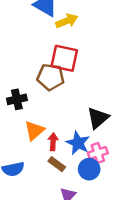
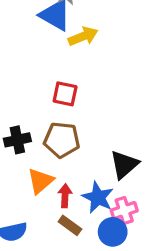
red square: (64, 58) -> (65, 94), moved, size x0.7
brown pentagon: (51, 77) -> (62, 140), moved

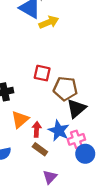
red square: (65, 94) -> (42, 73), moved
brown pentagon: (62, 140) -> (65, 89), moved
blue circle: (113, 232) -> (85, 154), moved

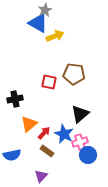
brown pentagon: (65, 89) -> (74, 74), moved
red arrow: (37, 129) -> (44, 133), turned 40
purple triangle: (50, 177) -> (41, 176), moved

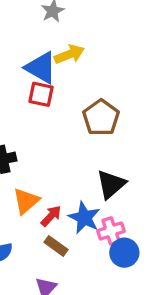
blue triangle: (38, 23) -> (41, 68), moved
brown pentagon: (74, 74) -> (101, 118), turned 30
red square: (49, 82) -> (41, 94), moved

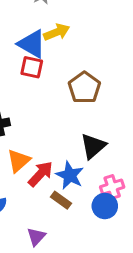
red arrow: (51, 216) -> (41, 174), size x1.4
pink cross: (111, 231) -> (112, 187), moved
brown rectangle: (56, 246) -> (61, 200), moved

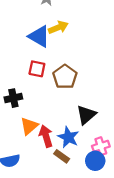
red square: (32, 67) -> (37, 69), moved
brown pentagon: (84, 88) -> (65, 77), moved
red arrow: (41, 174) -> (46, 136), turned -60

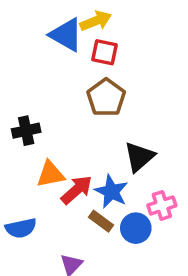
red square: (37, 69) -> (104, 52), moved
orange triangle: (29, 126) -> (50, 174), turned 30
red arrow: (46, 136) -> (77, 190), turned 65
blue circle: (95, 161) -> (136, 228), moved

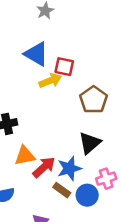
yellow arrow: (96, 21) -> (50, 81), moved
brown pentagon: (106, 98) -> (94, 100), moved
blue star: (111, 192) -> (69, 168), turned 30

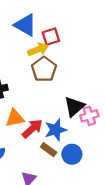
red square: (64, 67) -> (51, 37), turned -30
brown pentagon: (94, 100) -> (44, 69), moved
pink cross: (106, 179) -> (89, 116), moved

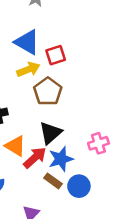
yellow arrow: (38, 49) -> (28, 69), moved
black triangle: (74, 107) -> (50, 133), moved
orange triangle: (15, 118) -> (15, 146), turned 42

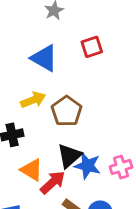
red square: (56, 55) -> (92, 47), moved
yellow arrow: (28, 69) -> (33, 100), moved
blue star: (61, 159) -> (88, 166), moved, turned 30

